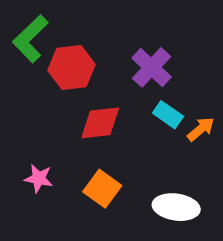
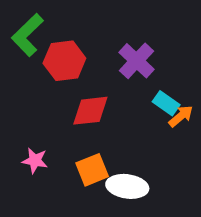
cyan rectangle: (168, 115) -> (166, 103), moved
orange square: (102, 189) -> (92, 170), turned 32
white ellipse: (176, 207) -> (127, 186), moved

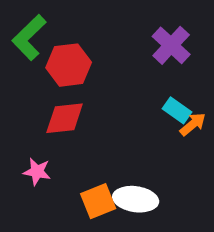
purple cross: (137, 61) -> (171, 45), moved
red diamond: (90, 111) -> (65, 118), moved
orange square: (92, 170) -> (98, 201), moved

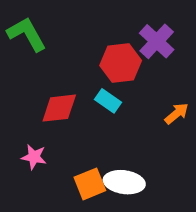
green L-shape: (29, 37) -> (27, 34), turned 105
red hexagon: (69, 65) -> (121, 63), moved
cyan rectangle: (177, 110) -> (108, 101), moved

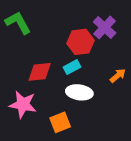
cyan rectangle: (108, 101) -> (72, 67), turned -63
pink star: (34, 157) -> (23, 104), size x1.6
white ellipse: (124, 182) -> (79, 92), moved

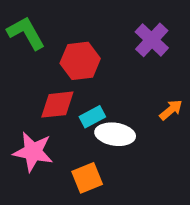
red hexagon: (81, 42) -> (80, 61), moved
cyan rectangle: (72, 67) -> (92, 117), moved

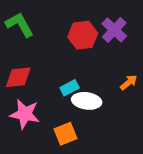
red hexagon: (80, 61) -> (83, 35), moved
red diamond: (57, 105) -> (18, 77), moved

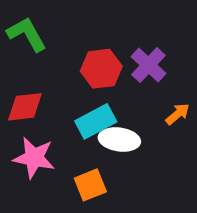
purple cross: (114, 30) -> (148, 65), moved
red hexagon: (83, 35) -> (101, 69), moved
cyan rectangle: (70, 88) -> (96, 121), size x1.5

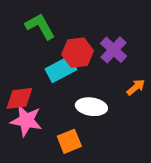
green L-shape: (27, 34) -> (40, 26), moved
red diamond: (25, 107) -> (19, 98), moved
cyan rectangle: (96, 121) -> (61, 69), moved

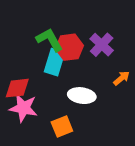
green L-shape: (40, 26) -> (50, 40), moved
cyan rectangle: (61, 69) -> (54, 62), turned -45

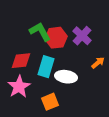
cyan rectangle: (54, 62) -> (46, 67), moved
red diamond: (17, 88) -> (21, 61), moved
pink star: (23, 108) -> (19, 87), turned 30

